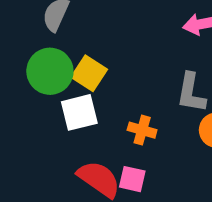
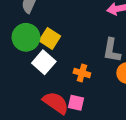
white square: (79, 112) -> (44, 62), turned -35

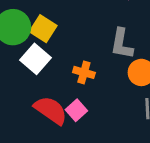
pink square: (76, 103) -> (76, 110), turned 35

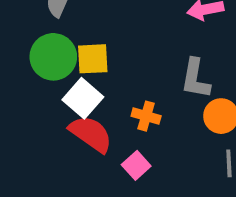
yellow square: (43, 29) -> (93, 59), turned -36
red semicircle: (51, 110) -> (91, 134), moved

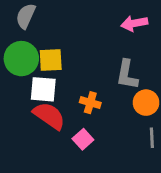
white square: (83, 98) -> (43, 89), turned -36

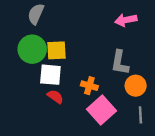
red semicircle: (49, 116) -> (55, 97), size x0.6
pink square: (83, 139) -> (102, 110), moved, size x1.6

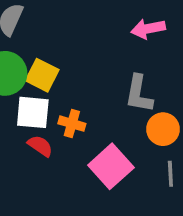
yellow square: (57, 50) -> (42, 75), turned 30
orange cross: (89, 86) -> (72, 124), moved

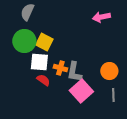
gray L-shape: (139, 94) -> (74, 72), moved

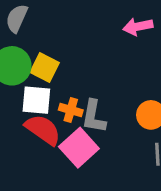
red semicircle: (43, 80) -> (43, 130), size x1.6
pink square: (81, 91) -> (79, 148), moved

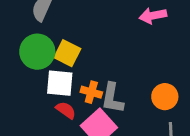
red semicircle: (43, 130) -> (66, 110), size x0.6

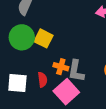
white square: (60, 83) -> (17, 83), moved
red semicircle: (66, 110) -> (42, 80), turned 48

